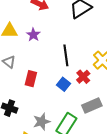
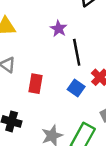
purple star: (33, 35) -> (59, 29), moved

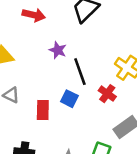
blue square: (76, 88) -> (69, 99), moved

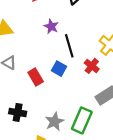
red rectangle: (43, 110) -> (36, 77), turned -35

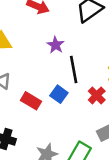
red rectangle: (36, 77) -> (31, 101), turned -35

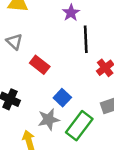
blue square: (59, 94) -> (62, 98), moved

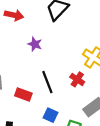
black line: (86, 39) -> (47, 82), moved

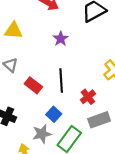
red cross: (77, 79) -> (88, 97), moved

